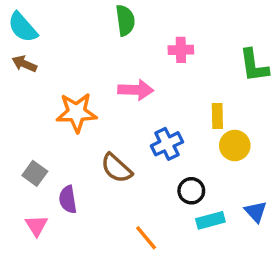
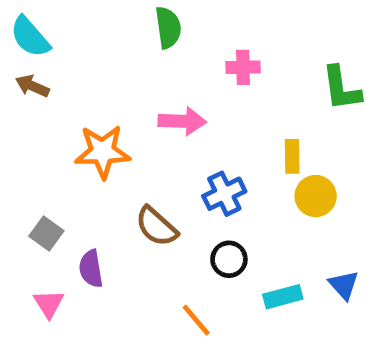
black circle: (191, 191) -> (229, 259), moved

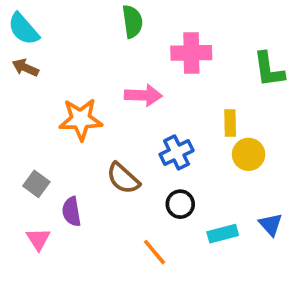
pink cross: (243, 67) -> (191, 53), size x1.5

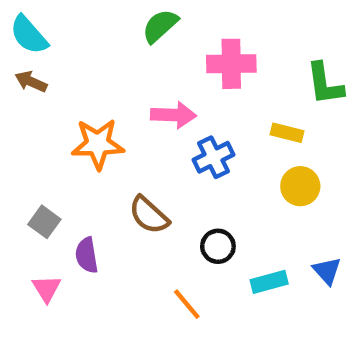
green semicircle: (132, 22) -> (160, 26), turned -124
yellow rectangle: (230, 123) -> (287, 133), moved, turned -75
blue cross: (177, 152) -> (213, 157), moved

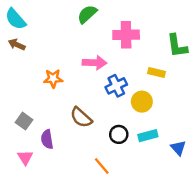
orange star: (98, 144) -> (53, 79), size x0.7
yellow circle: (300, 186) -> (142, 102), moved
cyan rectangle: (269, 282) -> (148, 136), moved

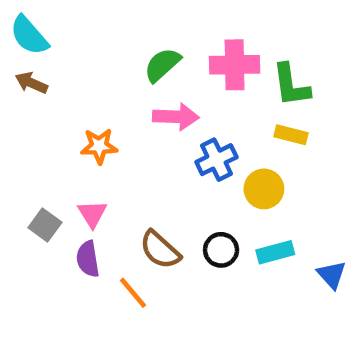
green semicircle: (87, 14) -> (162, 65), moved
green L-shape: (177, 46) -> (291, 85), moved
brown semicircle: (81, 117) -> (160, 250), moved
pink triangle: (25, 157) -> (92, 214), moved
orange line: (102, 166) -> (133, 293), moved

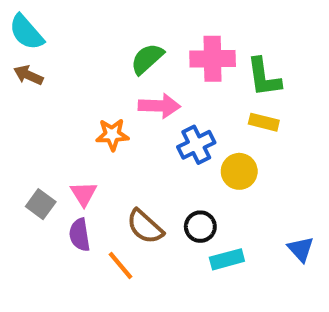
orange star: (99, 146) -> (112, 135), moved
cyan rectangle: (275, 252) -> (227, 259), moved

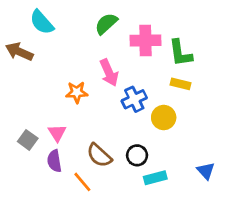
cyan semicircle: (26, 32) -> (42, 22), moved
green semicircle: (147, 59) -> (106, 24), moved
brown arrow: (28, 75) -> (19, 52), size x1.4
pink arrow: (159, 106) -> (109, 73), turned 64

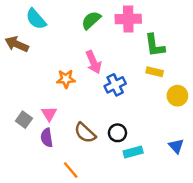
pink cross: (145, 40) -> (128, 19), moved
yellow circle: (164, 118) -> (177, 96), moved
orange line: (82, 182) -> (71, 170), moved

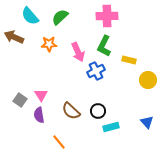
green semicircle: (91, 20) -> (60, 17), moved
green L-shape: (155, 45) -> (104, 46), moved, turned 35
orange star: (66, 79) -> (49, 44), moved

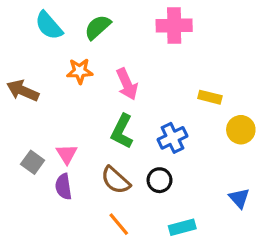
brown arrow: (14, 37) -> (23, 91), moved
green L-shape: (104, 46) -> (122, 131), moved
blue cross: (96, 71) -> (172, 138), moved
cyan rectangle: (111, 127) -> (182, 227), moved
orange line: (59, 142) -> (119, 224), moved

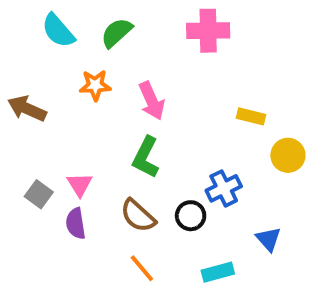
blue cross: (172, 138) -> (224, 188), moved
blue triangle: (239, 198) -> (268, 239), moved

